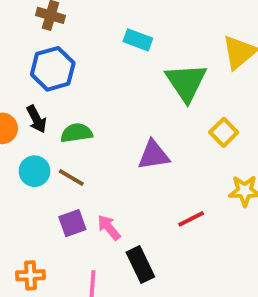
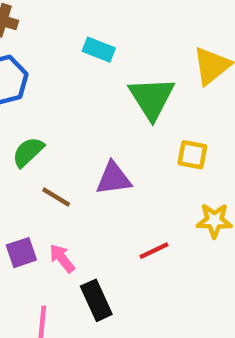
yellow square: (224, 132) -> (192, 155), turned -36
green semicircle: (76, 133) -> (28, 152), turned -36
brown line: (71, 177) -> (56, 197), moved

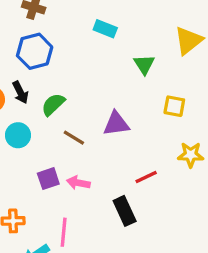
green triangle: (152, 98) -> (144, 64), size x0.6
pink arrow: (62, 258) -> (78, 183), turned -40
black rectangle: (96, 300) -> (125, 211), moved

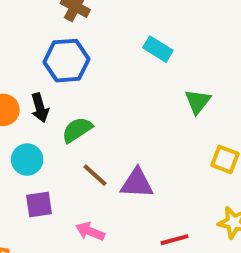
purple triangle: (116, 124) -> (137, 183), moved
purple square: (48, 179) -> (39, 205), moved

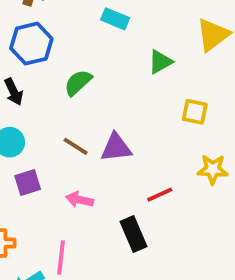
green triangle: (198, 102) -> (160, 62), turned 32
green semicircle: (77, 130) -> (78, 83), moved

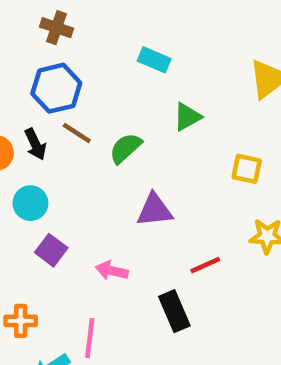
green triangle: (160, 62) -> (187, 117), moved
green semicircle: (78, 83) -> (125, 148), moved
brown line: (76, 146) -> (77, 133), moved
purple square: (28, 182) -> (51, 250), turned -36

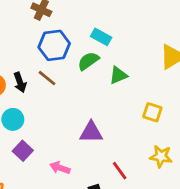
blue hexagon: (56, 88) -> (54, 45), moved
green semicircle: (125, 148) -> (88, 61), moved
red line: (205, 265) -> (120, 171), turned 72

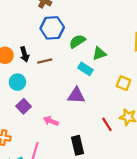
cyan rectangle: (101, 37) -> (85, 69), moved
brown line: (47, 78) -> (45, 61), moved, turned -56
red line: (120, 171) -> (107, 124), moved

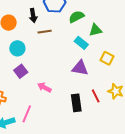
black arrow: (25, 54) -> (33, 16), moved
yellow square: (124, 83) -> (107, 58), moved
purple triangle: (76, 95) -> (80, 68), moved
black rectangle: (77, 145) -> (76, 103), moved

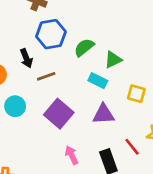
purple square: (21, 71) -> (59, 114), moved, size x1.5
pink arrow: (44, 87) -> (72, 155), moved, turned 48

